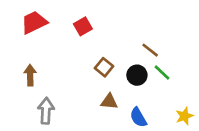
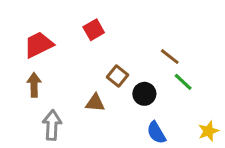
red trapezoid: (34, 22) -> (39, 45), moved
black circle: (137, 75) -> (144, 94), moved
brown triangle: (109, 102) -> (95, 103), moved

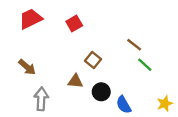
red trapezoid: (39, 45) -> (31, 19), moved
brown arrow: (34, 85) -> (27, 67), turned 132
black circle: (144, 94) -> (101, 92), moved

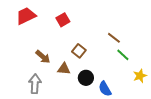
brown arrow: (27, 67) -> (43, 57), moved
yellow star: (165, 104) -> (140, 76), moved

